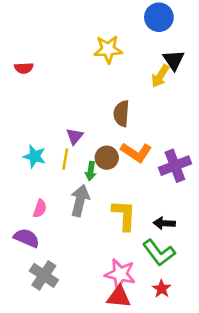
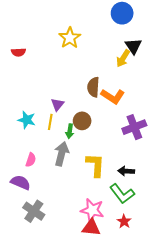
yellow star: (108, 49) -> (70, 38), moved, turned -30
orange L-shape: (136, 152) -> (113, 96), moved

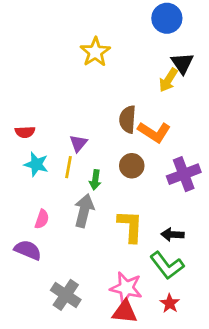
red semicircle: (18, 52) -> (25, 132), moved
brown circle: (82, 121) -> (132, 166), moved
gray cross: (34, 211) -> (66, 295), moved

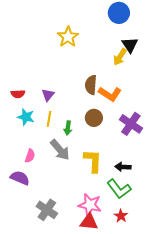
purple triangle: (78, 143) -> (48, 95), moved
purple cross: (184, 174) -> (131, 124), turned -35
gray arrow: (84, 211) -> (60, 150), turned 125

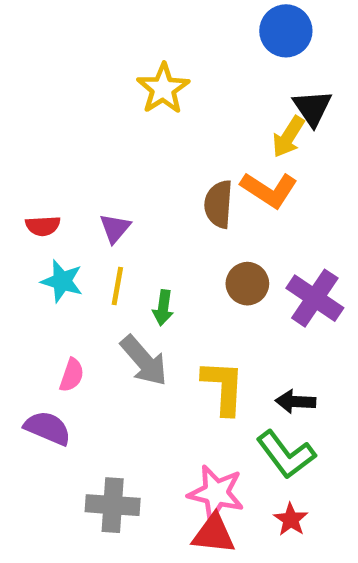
orange L-shape: (110, 94) -> (269, 190), moved
brown circle: (94, 118) -> (247, 284), moved
gray cross: (47, 210) -> (113, 505), turned -30

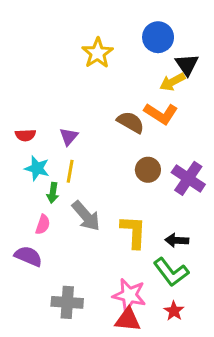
blue circle: (286, 31) -> (158, 37), moved
yellow arrow: (288, 137) -> (172, 82), turned 30
brown semicircle: (218, 204) -> (131, 122), turned 116
green arrow: (163, 308) -> (53, 193), moved

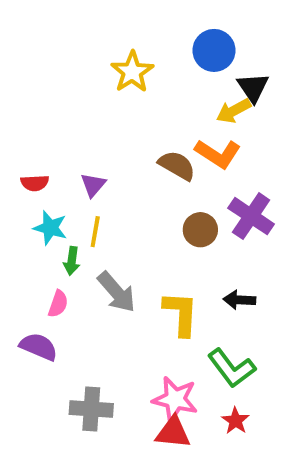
purple cross: (188, 178) -> (251, 216), moved
black arrow: (177, 240) -> (239, 300), moved

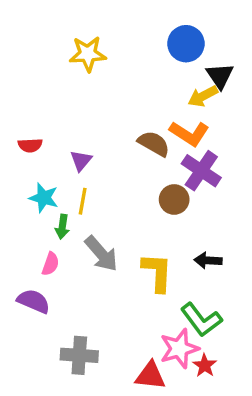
yellow star: (132, 72) -> (88, 54), moved, turned 30
red semicircle: (35, 183) -> (30, 145), moved
purple cross: (251, 216) -> (201, 171), moved
pink star: (175, 399) -> (179, 349), moved, turned -30

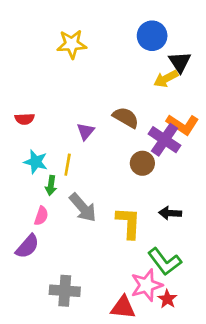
orange L-shape: (189, 133) -> (183, 124), moved
purple triangle: (81, 161) -> (86, 131), moved
purple semicircle: (34, 301) -> (27, 246), turned 108

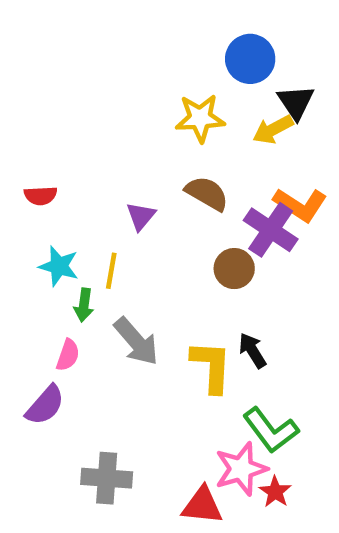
yellow star: (72, 44) -> (200, 118), moved
black arrow: (170, 213) -> (252, 351), moved, turned 55

